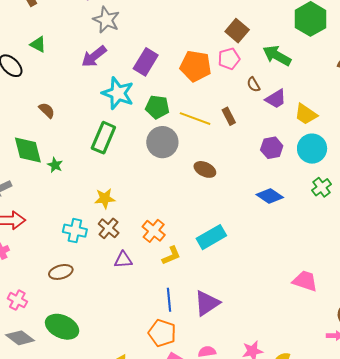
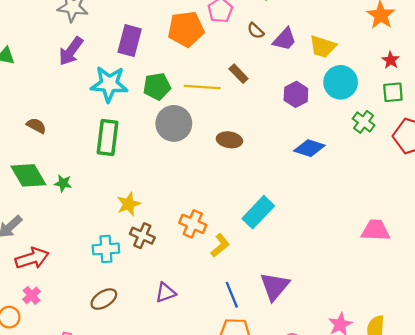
purple triangle: (123, 260) -> (165, 293), moved

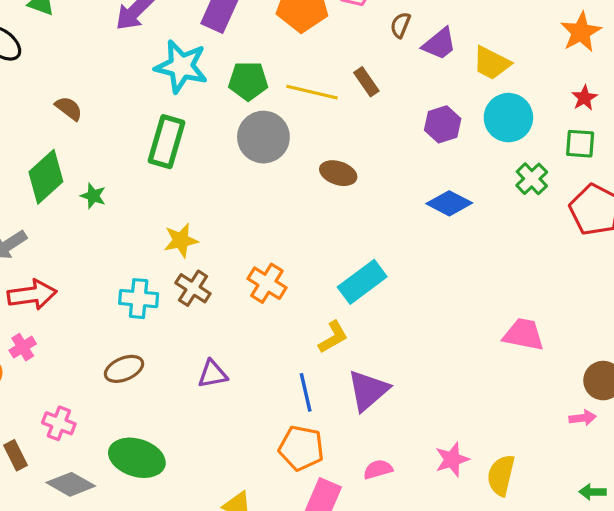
brown semicircle: (256, 31) -> (400, 25), turned 60
green diamond: (28, 175) -> (46, 177), turned 69
yellow L-shape: (220, 245) -> (333, 337), moved

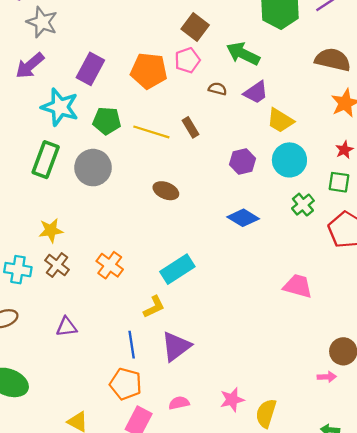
brown semicircle: (400, 25) -> (218, 89), turned 78
purple trapezoid: (439, 44) -> (256, 92), moved
gray circle: (263, 137) -> (93, 168), moved
pink trapezoid: (524, 335) -> (298, 286), moved

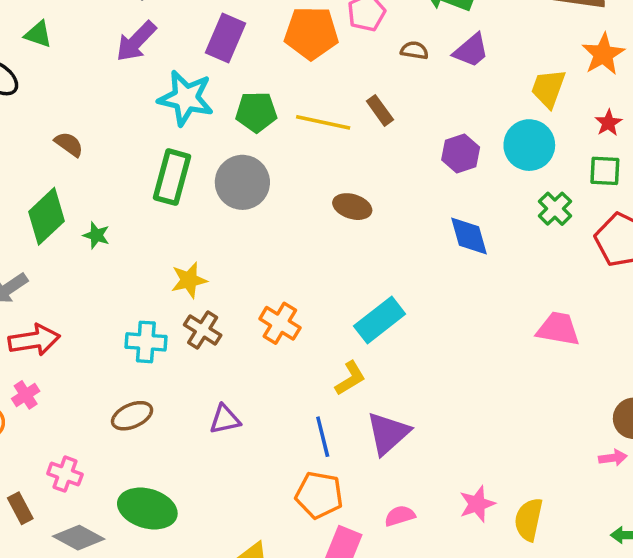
yellow trapezoid: (280, 120) -> (548, 88), moved, turned 84
blue diamond: (243, 218) -> (469, 236), turned 48

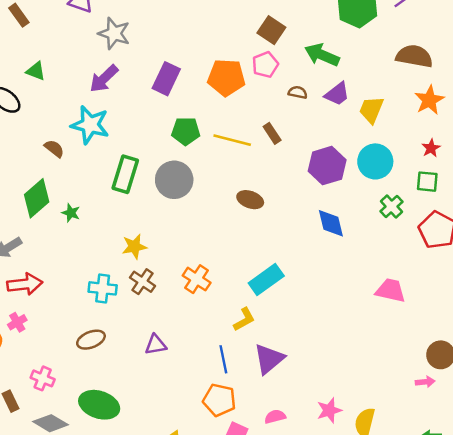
yellow trapezoid: (548, 88) -> (371, 110), moved
cyan star: (186, 98) -> (90, 125), moved
purple hexagon: (461, 154) -> (327, 166), size x1.4

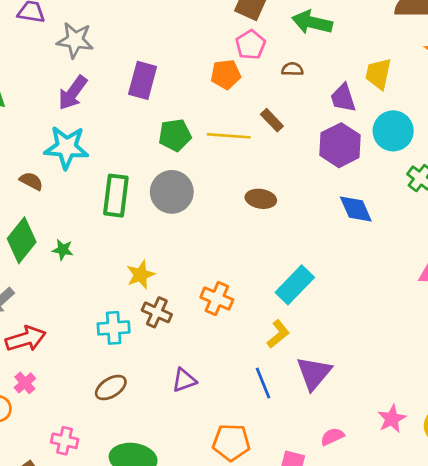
orange pentagon: (226, 78) -> (226, 74), moved, size x0.7
purple trapezoid: (337, 94) -> (343, 98), moved, turned 120
orange pentagon: (219, 400) -> (231, 442), moved

